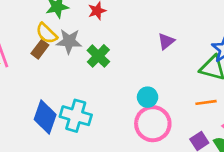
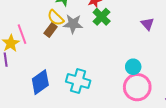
purple triangle: (166, 41) -> (147, 24), turned -32
green cross: (98, 56) -> (102, 17), moved
blue diamond: (45, 117) -> (40, 82), moved, turned 35

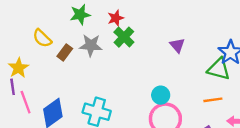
yellow semicircle: (56, 18) -> (42, 38), moved
pink line: (22, 34) -> (26, 102), moved

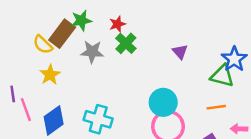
brown rectangle: (65, 52) -> (62, 34), moved, size x1.6
yellow star: (18, 68) -> (50, 75), moved
cyan circle: (161, 95) -> (163, 102), size x1.5

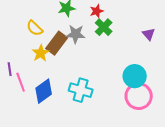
brown rectangle: (62, 34) -> (57, 43), moved

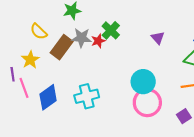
red star: (97, 11) -> (98, 41), moved
yellow star: (41, 53) -> (30, 60), moved
cyan cross: (81, 90) -> (87, 96), turned -30

